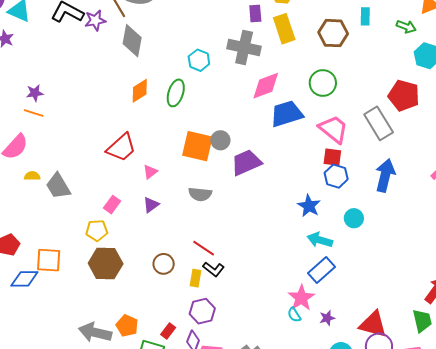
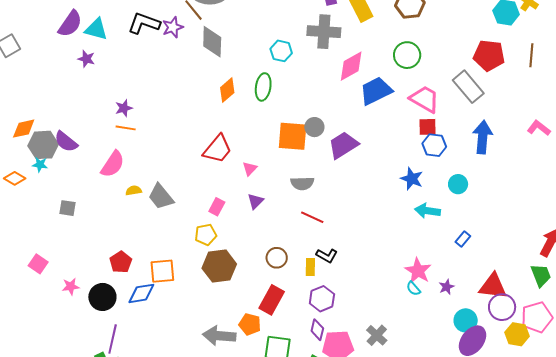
red line: (204, 248) -> (312, 217), moved
blue rectangle: (322, 270) -> (463, 239), moved, size x0.6
red rectangle: (168, 331) -> (272, 300), moved, size x1.8

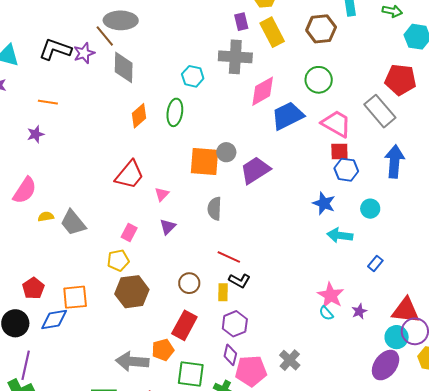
orange line: (126, 128) -> (48, 102), moved
gray semicircle: (302, 183) -> (215, 209), turned 95
red line: (312, 217) -> (229, 257), moved
cyan circle: (466, 320) -> (397, 337), moved
orange pentagon: (250, 324) -> (163, 350), turned -30

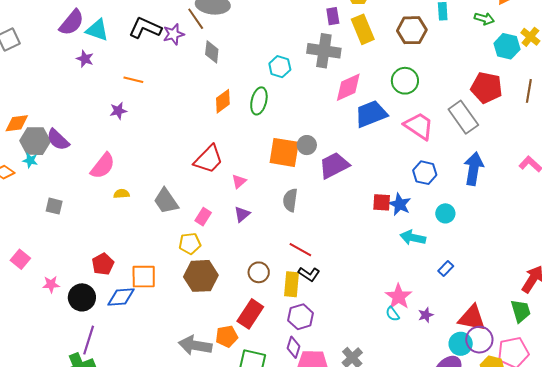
gray diamond: (124, 67) -> (212, 52), size x0.7
red square: (339, 151) -> (382, 202), moved
gray trapezoid: (73, 223) -> (166, 201), moved
yellow rectangle: (223, 292) -> (292, 284), size x1.4

